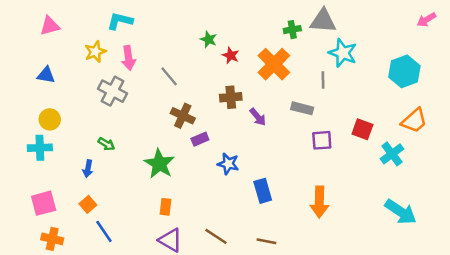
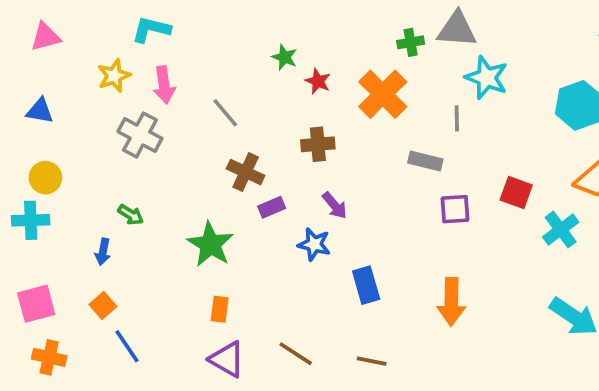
purple arrow: (258, 117) -> (335, 205), moved

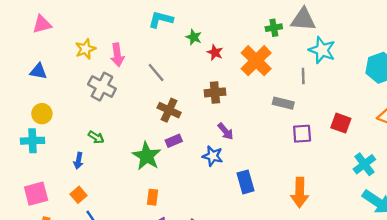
cyan L-shape: (151, 29) -> (161, 19), moved
purple rectangle: (272, 207) -> (174, 141), moved
cyan cross: (561, 230) -> (364, 164), moved

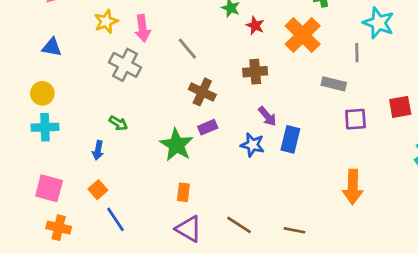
yellow circle: (42, 114) -> (42, 93), moved
red square: (341, 123) -> (400, 107), turned -30
blue rectangle: (246, 182) -> (290, 139), moved, turned 30
pink square: (36, 194) -> (49, 188), turned 30

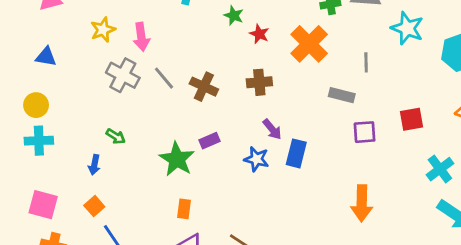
cyan star: (379, 23) -> (407, 28), moved
gray line: (187, 49) -> (164, 78), moved
brown cross: (202, 92) -> (204, 87), moved

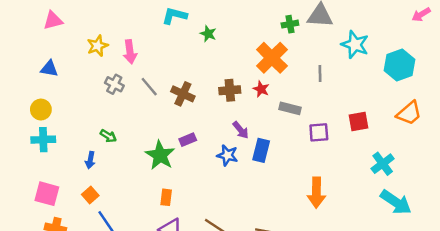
red star: (259, 34) -> (261, 89), moved
gray cross: (123, 75) -> (114, 84), size x0.7
gray rectangle: (342, 95) -> (290, 108), moved

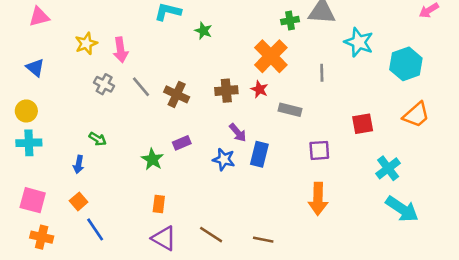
blue triangle: (49, 69) -> (35, 68), turned 30
purple square: (319, 132) -> (319, 150), moved
green star: (160, 155) -> (152, 159), size x0.7

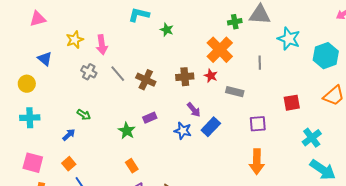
blue triangle: (35, 68) -> (45, 59), moved
yellow circle: (26, 111) -> (27, 84), moved
blue rectangle: (259, 154) -> (211, 127), turned 30
blue arrow: (79, 164) -> (69, 135), turned -144
orange rectangle: (159, 204) -> (132, 166), turned -40

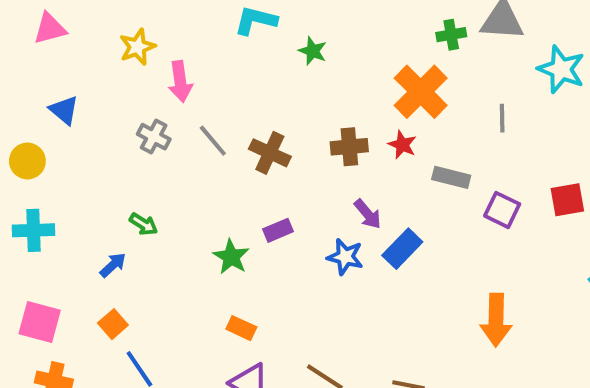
yellow star: (75, 40) -> (137, 47), moved
purple square: (258, 124) -> (502, 210), moved, turned 30
orange rectangle: (132, 166) -> (241, 328), turned -32

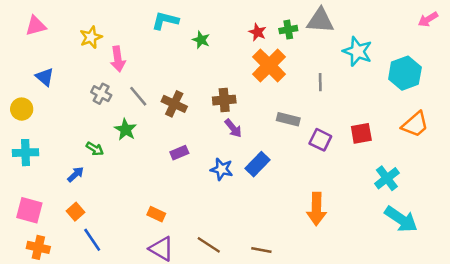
red star: (402, 145) -> (258, 32), moved
purple arrow: (368, 214) -> (233, 128), moved
green star: (231, 257) -> (125, 130), moved

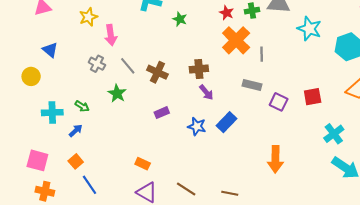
gray line: (320, 82) -> (262, 54), moved
green arrow: (95, 149) -> (82, 106), moved
cyan cross: (26, 153) -> (52, 113), moved

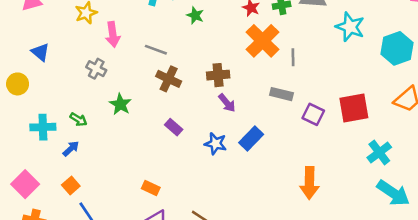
gray line: (128, 66) -> (156, 50), moved, turned -30
red square: (313, 97) -> (354, 108), size x1.4
purple rectangle: (162, 113) -> (174, 127), turned 64
pink square: (37, 160) -> (25, 184), turned 30

